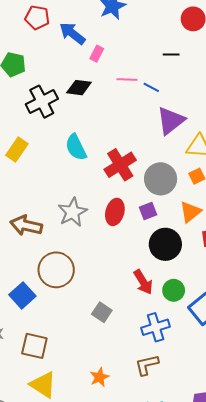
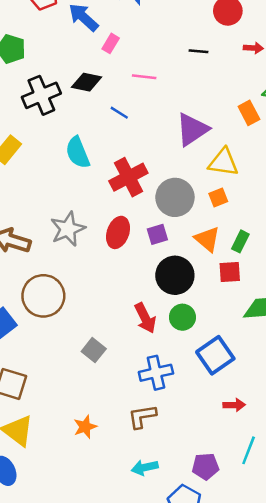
blue line: (151, 87) -> (119, 113), moved
orange triangle: (190, 212) -> (207, 239), turned -45
green circle: (174, 290) -> (182, 317), moved

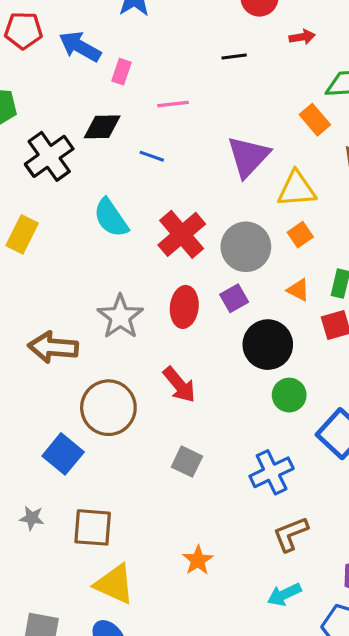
orange triangle: (207, 239) -> (298, 290), size x0.7
red arrow: (145, 318) -> (179, 385), moved
brown L-shape: (142, 416) -> (291, 534), moved

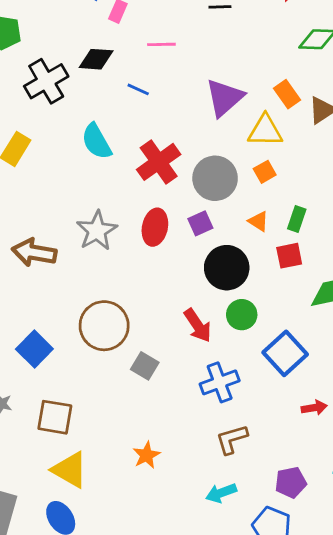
orange rectangle: (315, 120) -> (287, 94), moved
red arrow: (179, 385) -> (198, 325), moved
brown circle: (108, 408) -> (104, 326), moved

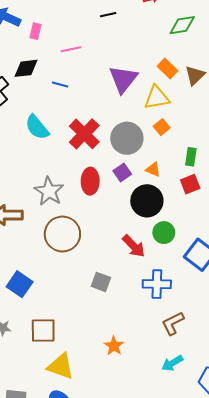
orange triangle: (258, 221) -> (153, 169), moved
brown circle: (104, 326) -> (62, 234), moved
blue cross: (220, 382) -> (157, 284), turned 32

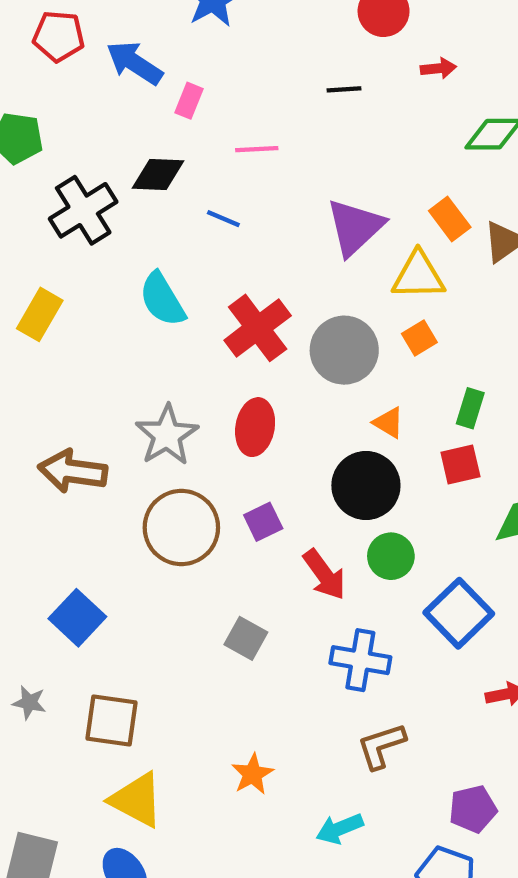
purple square: (122, 173) -> (263, 522), moved
cyan arrow: (172, 363) -> (340, 829), moved

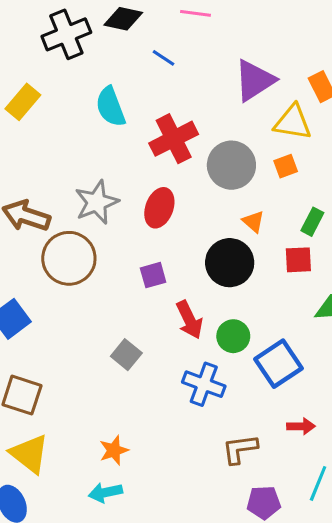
brown circle: (181, 528) -> (69, 258), moved
green circle: (391, 556) -> (233, 336), moved
brown L-shape: (381, 746) -> (240, 449), moved
cyan arrow: (340, 829) -> (105, 492), moved

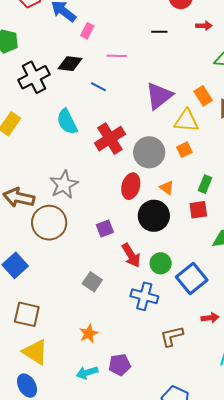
red ellipse: (159, 208) -> (131, 186), moved
orange star: (114, 450) -> (89, 334), moved
purple pentagon: (264, 503) -> (120, 365), moved

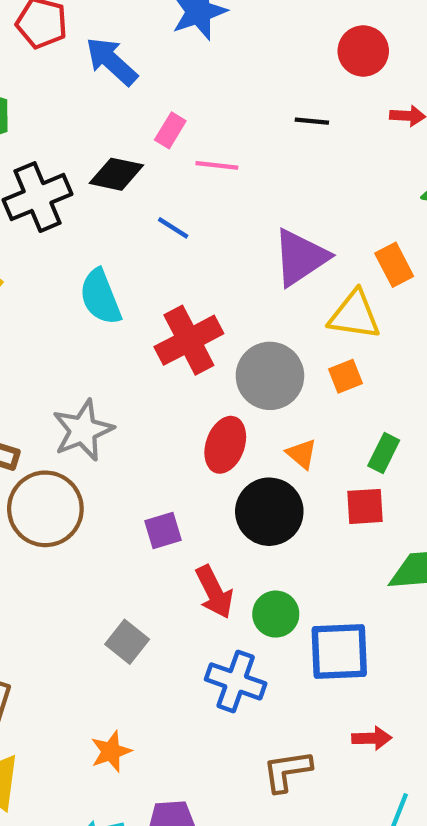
pink rectangle: (87, 31) -> (170, 130), moved
blue square: (192, 278) -> (339, 651), turned 32

